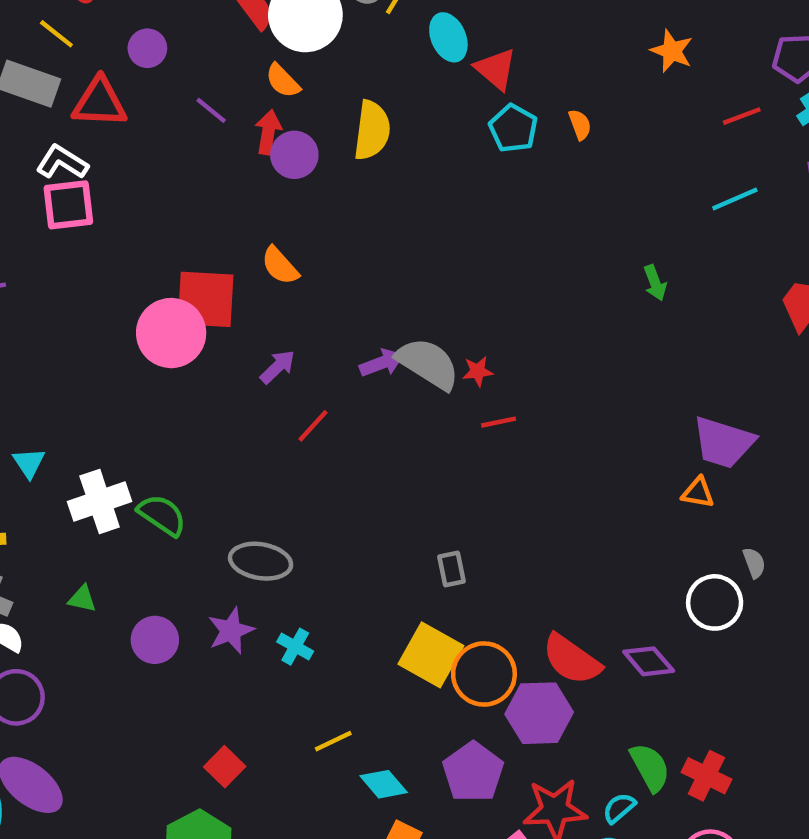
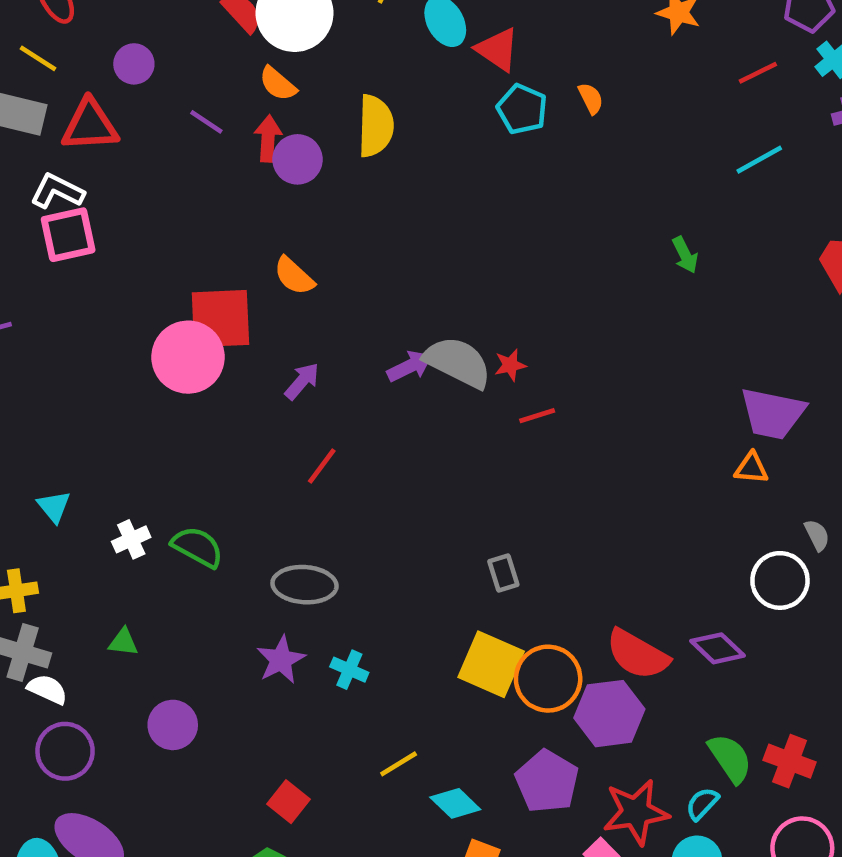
red line: (313, 426) -> (322, 466), moved
white cross: (100, 501) -> (131, 539), size x0.6
purple circle: (155, 640) -> (173, 725), moved

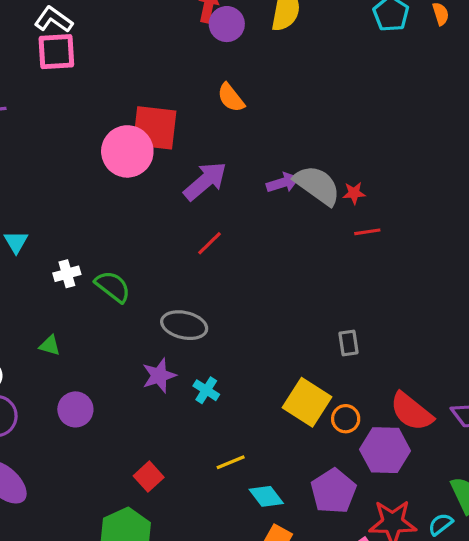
orange semicircle: (294, 276) -> (231, 98), moved
purple arrow: (302, 381) -> (205, 181), size x1.6
gray rectangle: (503, 573) -> (349, 343), moved
orange circle: (548, 679) -> (346, 419), size x0.6

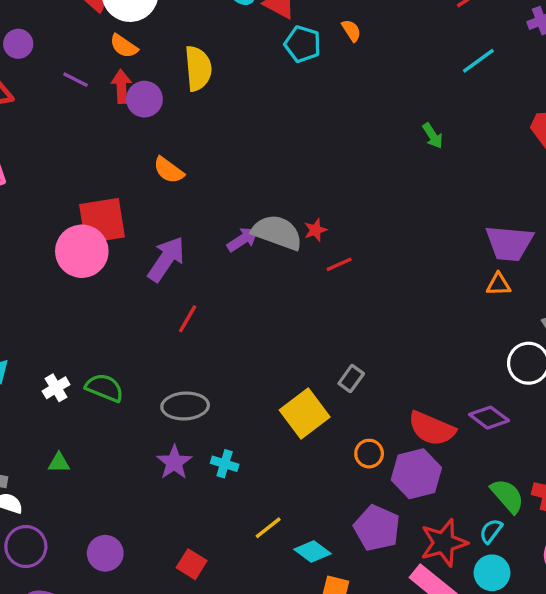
gray rectangle: (349, 343) -> (351, 379), turned 60
yellow square: (307, 402) -> (305, 414), moved, turned 36
purple circle: (75, 409) -> (105, 553), moved

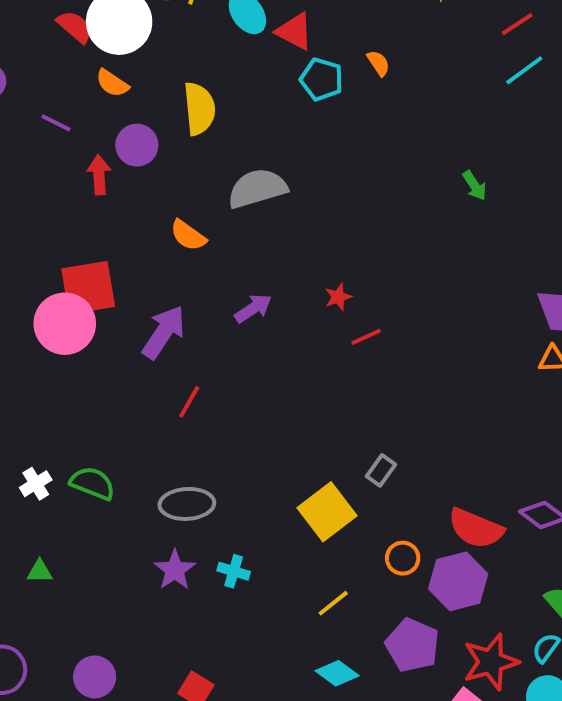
cyan line: (478, 61) -> (524, 70), moved
red arrow: (121, 86) -> (99, 175), moved
orange semicircle: (169, 170) -> (188, 235), moved
gray semicircle: (277, 232) -> (257, 188), moved, turned -36
yellow line: (268, 528) -> (333, 603), moved

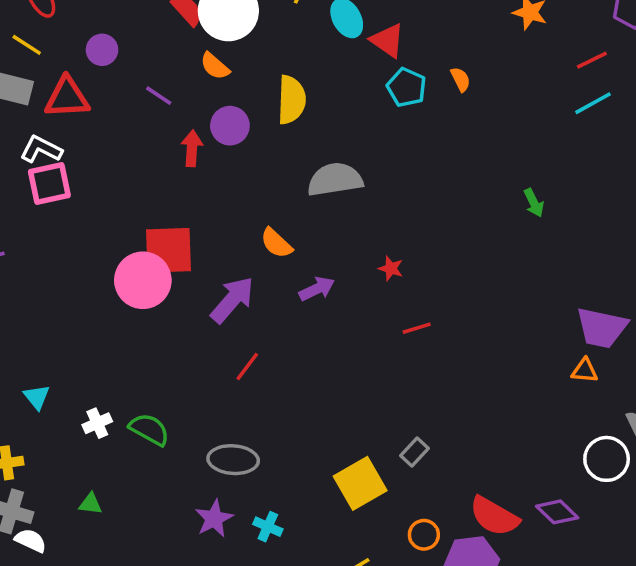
orange semicircle: (188, 235) -> (276, 243), moved
red star: (338, 297) -> (391, 268), moved, turned 30

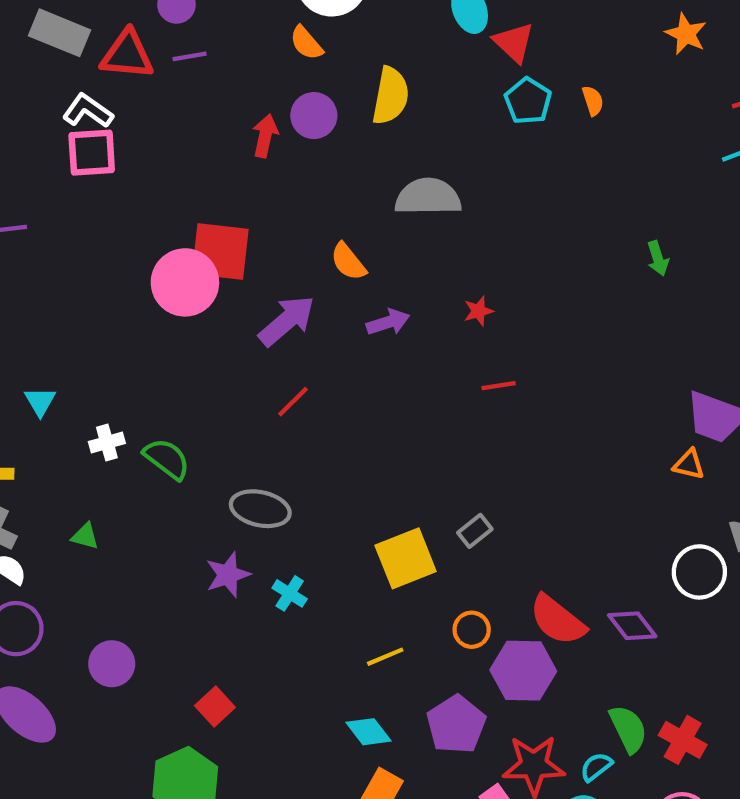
purple line: (159, 96) -> (190, 56), moved, turned -52
red star: (391, 268) -> (478, 311), turned 30

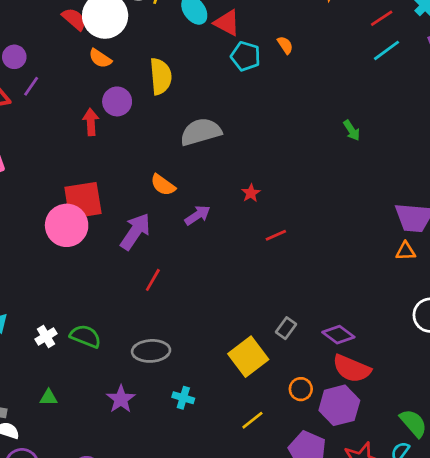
purple line: (190, 56) -> (31, 86), turned -30
purple star: (228, 575) -> (121, 399), moved
purple diamond: (632, 626) -> (338, 335), moved

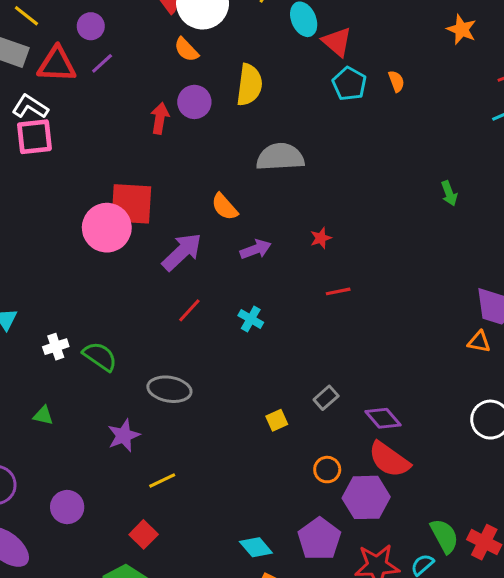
yellow square: (248, 357) -> (277, 420), size x0.5
cyan cross: (183, 398) -> (251, 319), moved
yellow line: (252, 420) -> (162, 480), moved

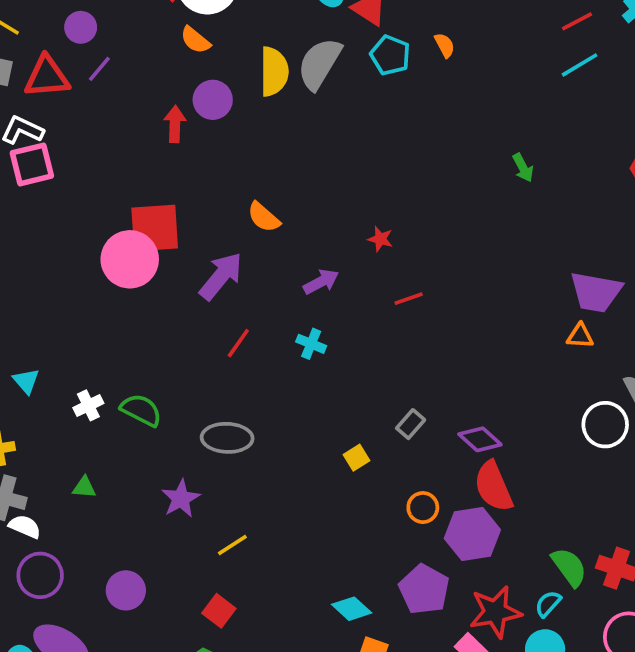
gray semicircle: (280, 157) -> (319, 64), moved, turned -48
red star: (321, 238) -> (380, 239), turned -30
purple arrow: (256, 249) -> (321, 282), moved
red semicircle: (389, 459) -> (493, 486), turned 39

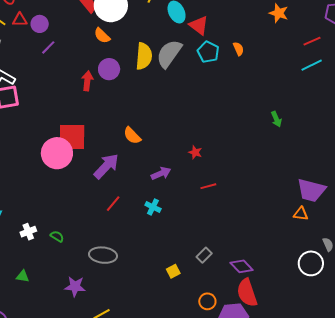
red triangle: (47, 77) -> (20, 20), moved, size x0.6
green semicircle: (141, 410) -> (57, 236), size x0.6
purple star: (181, 499) -> (75, 286), turned 30

